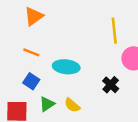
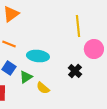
green triangle: (47, 104) -> (26, 77), moved

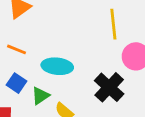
black cross: (75, 71) -> (109, 87), size x1.5

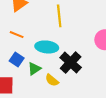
yellow line: (113, 24) -> (59, 16), moved
black cross: (109, 87) -> (71, 63), moved

